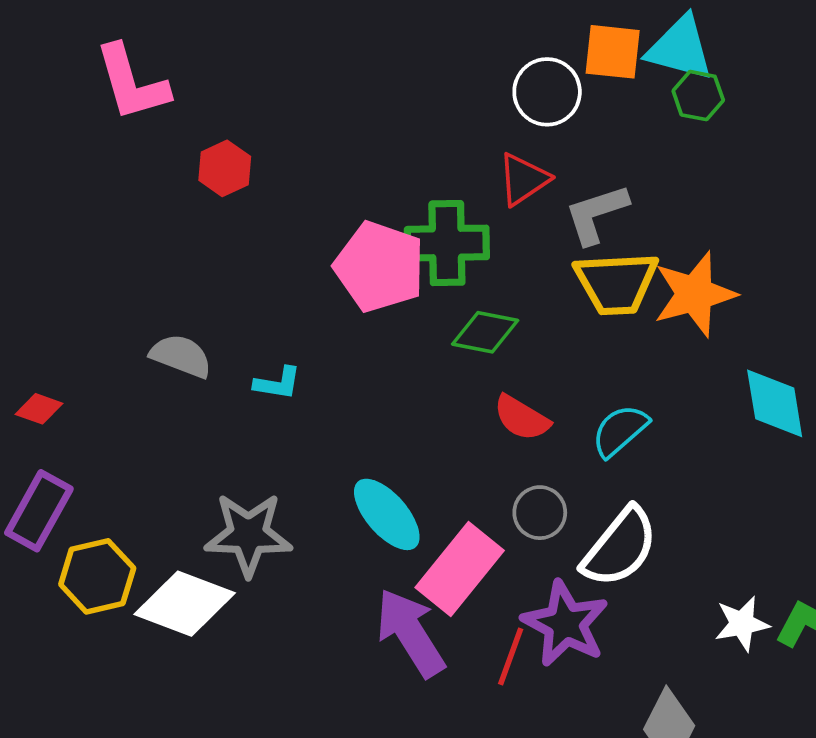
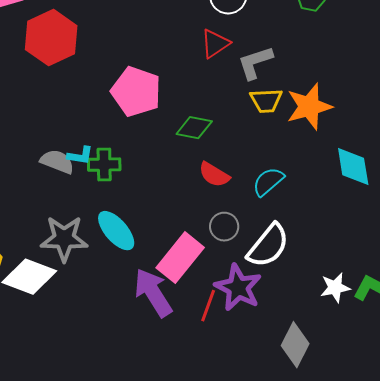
red hexagon: (225, 168) -> (51, 38), size x1.8
green cross: (447, 243) -> (104, 165), moved, size x0.7
yellow trapezoid: (616, 283) -> (266, 101), size x0.7
gray semicircle: (181, 356) -> (57, 162), moved
cyan ellipse: (387, 514) -> (116, 231), moved

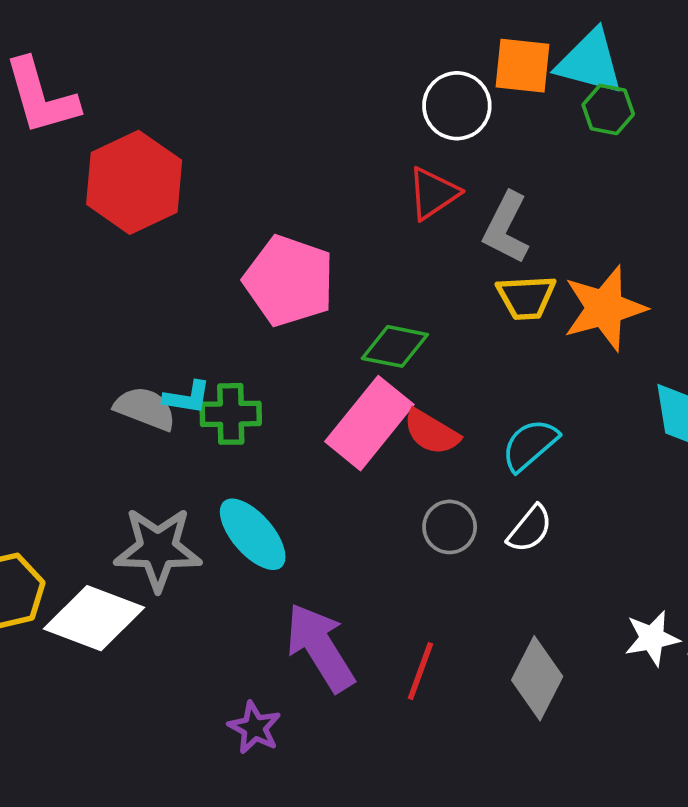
gray L-shape: (255, 63) -> (506, 228), turned -45
white semicircle: (268, 246) -> (530, 529), moved, size x0.6
pink rectangle: (180, 258) -> (369, 423), moved
purple star: (238, 288) -> (254, 728), moved, size x0.6
gray diamond: (295, 345) -> (537, 678), moved

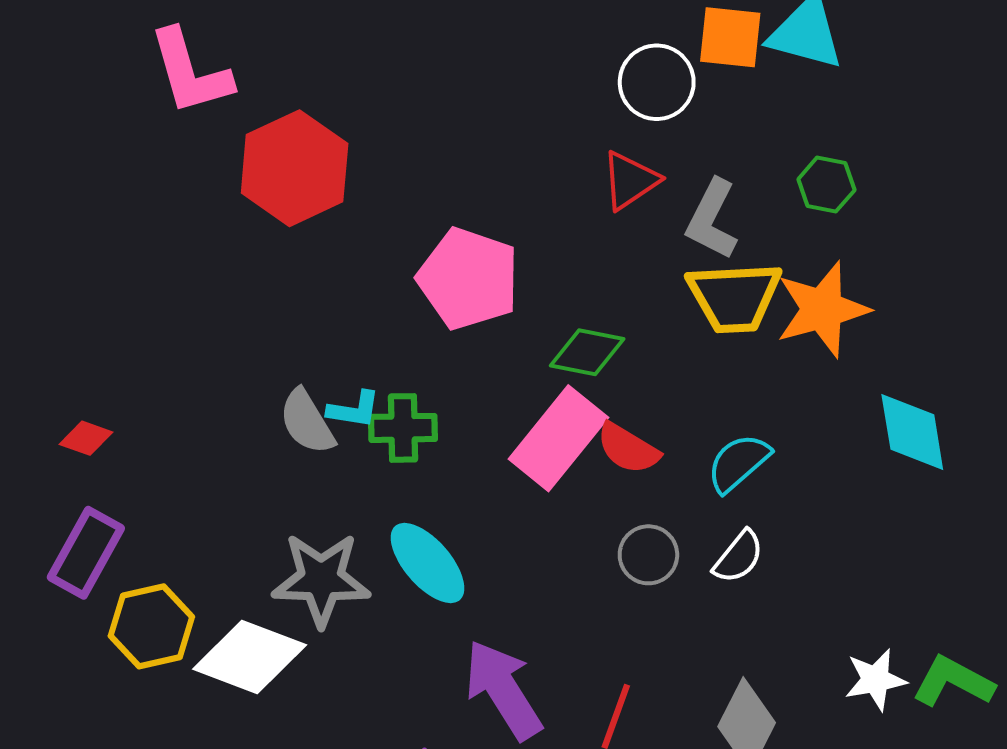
green hexagon: (608, 109) -> (826, 185), moved
yellow trapezoid: (526, 297) -> (734, 297), size x1.4
gray semicircle: (145, 408) -> (307, 422), turned -142

